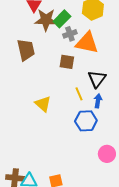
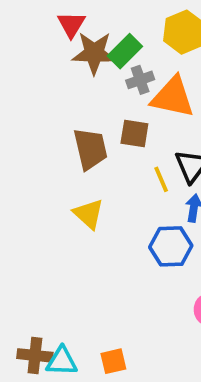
brown trapezoid: (26, 50) -> (90, 149), moved
yellow line: (79, 94) -> (161, 179), moved

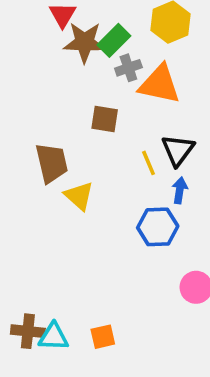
brown square: (134, 133) -> (105, 119), moved
brown trapezoid: (90, 149) -> (52, 163), moved

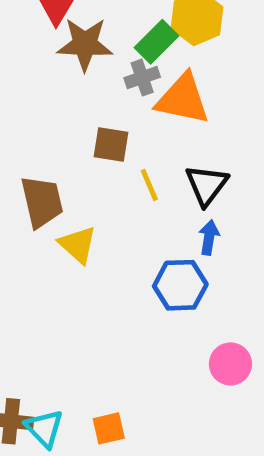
green rectangle: (114, 40) -> (156, 42), moved
yellow line: (149, 163) -> (149, 185), moved
cyan triangle: (53, 337) -> (44, 428), turned 44

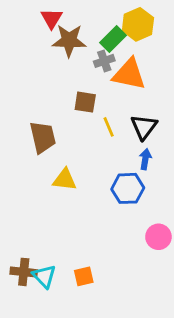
yellow triangle: (78, 245) -> (65, 180), moved, turned -35

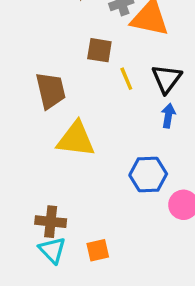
yellow triangle: (65, 180) -> (76, 139), size x1.4
blue hexagon: (128, 188) -> (148, 175), moved
brown cross: (24, 272) -> (51, 222), moved

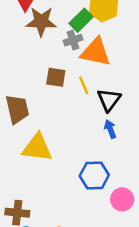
yellow line: (126, 79) -> (84, 85), moved
blue arrow: (168, 116) -> (110, 129), turned -30

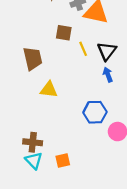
yellow line: (84, 85) -> (83, 49), moved
yellow triangle: (37, 148) -> (49, 90), size x0.7

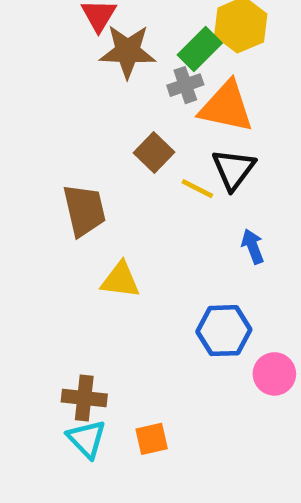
brown square: (64, 33) -> (154, 152), turned 35
yellow line: (83, 49) -> (197, 189), turned -40
black triangle: (107, 51) -> (233, 169), moved

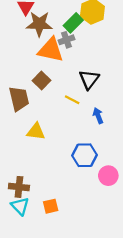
orange triangle: (226, 107) -> (51, 50), moved
brown square: (154, 152) -> (42, 81), moved
yellow line: (197, 189) -> (72, 100), moved

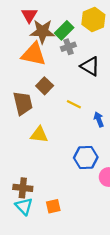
green rectangle: (73, 23) -> (64, 30), moved
orange triangle: (51, 50) -> (34, 54), moved
black triangle: (89, 79) -> (90, 66), moved, turned -36

